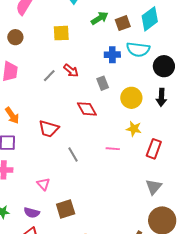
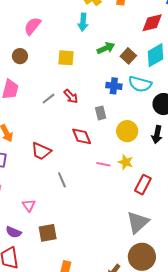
brown square: (123, 23) -> (128, 56), turned -35
pink line: (113, 149) -> (103, 164), moved
gray triangle: (154, 187) -> (138, 222), size x1.4

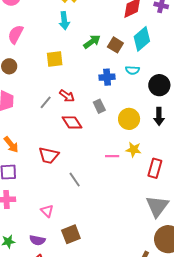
cyan semicircle: (140, 84) -> (132, 70), size x0.6
red diamond: (82, 136) -> (72, 122), moved

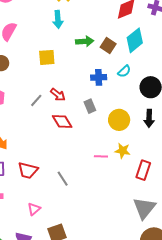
green arrow: (92, 42) -> (85, 41), turned 30
cyan semicircle: (132, 70) -> (124, 71), turned -48
red trapezoid: (49, 155) -> (28, 170), moved
pink triangle: (47, 211) -> (34, 209), turned 32

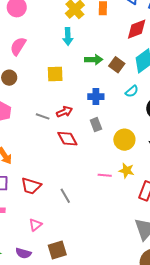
blue cross: (99, 77) -> (96, 97), moved
red arrow: (58, 95) -> (64, 112), turned -63
gray line: (36, 100) -> (43, 116), turned 64

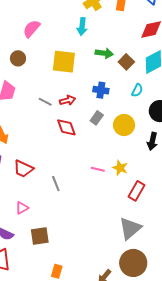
yellow square: (55, 74) -> (64, 62), size x1.4
cyan semicircle: (132, 91) -> (137, 90), turned -32
gray rectangle: (96, 125) -> (97, 118), turned 48
yellow circle: (124, 140) -> (124, 125), moved

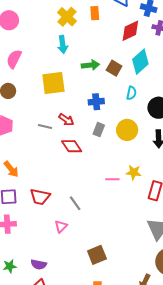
red arrow: (67, 100) -> (66, 120), turned 63
pink triangle: (22, 208) -> (61, 226), moved
brown square: (40, 236) -> (97, 255), moved

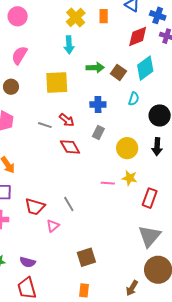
yellow circle: (127, 130) -> (127, 148), moved
red trapezoid: (40, 197) -> (35, 207), moved

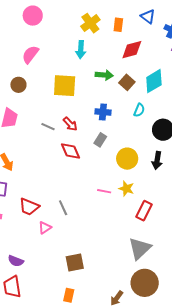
red diamond: (138, 36) -> (132, 50), moved

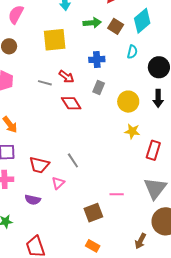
pink line: (104, 191) -> (117, 194), moved
purple semicircle: (16, 261) -> (33, 200), moved
orange rectangle: (69, 295) -> (93, 246), turned -64

